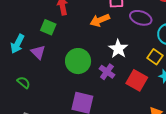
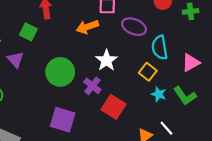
red square: (137, 80) -> (113, 107), moved

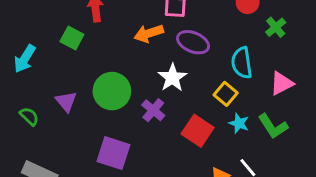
green cross: (190, 11) -> (276, 27), moved, turned -35
purple ellipse: (134, 27) -> (193, 42), moved
purple triangle: (15, 60) -> (66, 101), moved
red square: (113, 107) -> (198, 131), moved

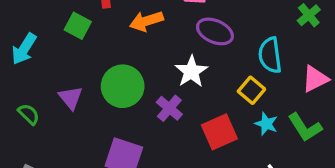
orange arrow: (149, 33) -> (146, 21), moved
red square: (198, 131) -> (219, 132), turned 32

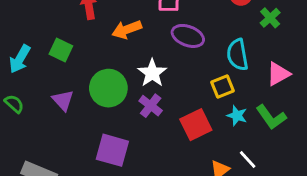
green square: (78, 26) -> (61, 50), moved
white star: (191, 72) -> (152, 73), moved
yellow square: (251, 90) -> (222, 86), turned 30
green semicircle: (29, 114) -> (14, 104), moved

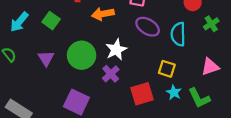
cyan semicircle: (237, 55) -> (178, 34), moved
yellow square: (222, 86) -> (167, 69), turned 30

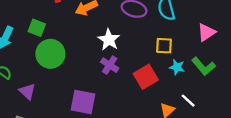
green circle: (82, 55) -> (50, 54), moved
purple triangle: (46, 58) -> (27, 91), moved

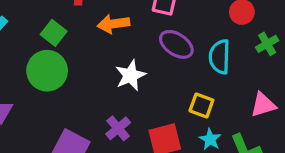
green square: (37, 28) -> (54, 33), moved
purple cross: (110, 65) -> (118, 128), moved

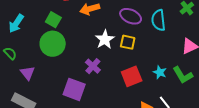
yellow square: (201, 105) -> (128, 42), moved
purple cross: (118, 128) -> (93, 66), moved

